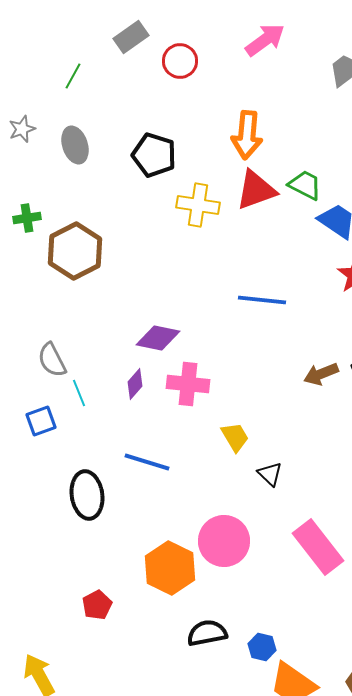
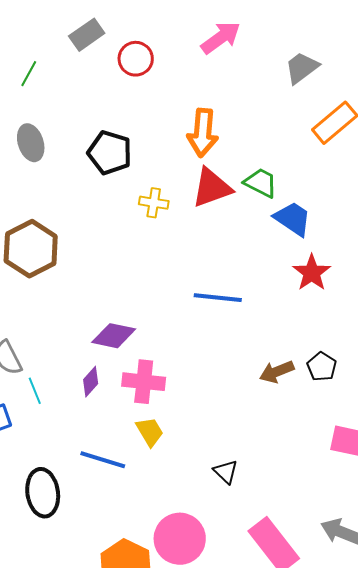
yellow cross: (198, 205) -> (154, 203), size x0.7
yellow trapezoid: (235, 437) -> (150, 432), moved

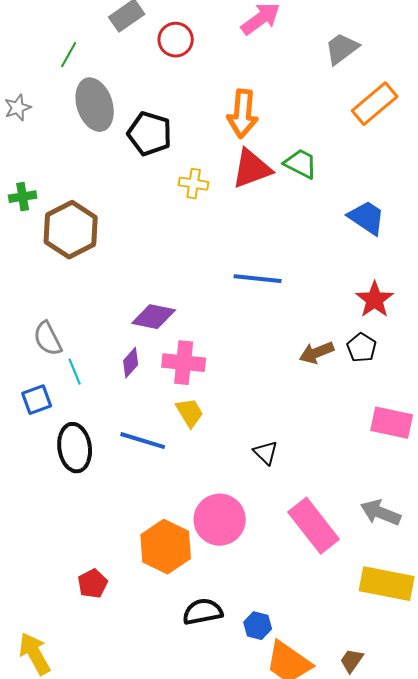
gray ellipse: (31, 143) -> (95, 105), moved, size x1.4
blue trapezoid: (293, 219) -> (367, 218), moved
red star: (312, 273) -> (375, 300), moved
black ellipse: (43, 493) -> (75, 448), moved

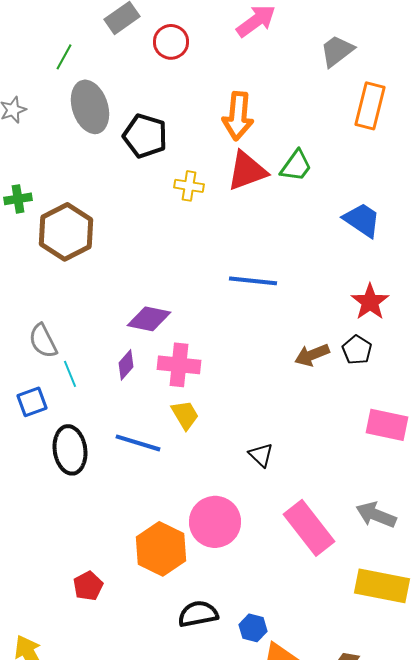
orange rectangle: (375, 104) -> (370, 106), turned -36
green trapezoid: (301, 164) -> (296, 166), turned 99

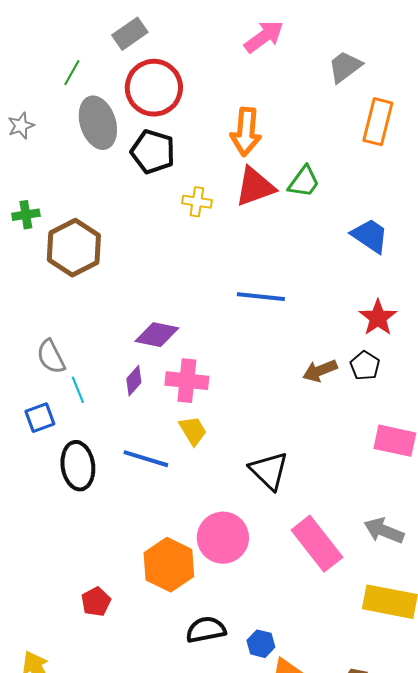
red circle: (171, 42) -> (154, 88), moved, size x1.6
black triangle: (261, 455) -> (269, 471), size x1.6

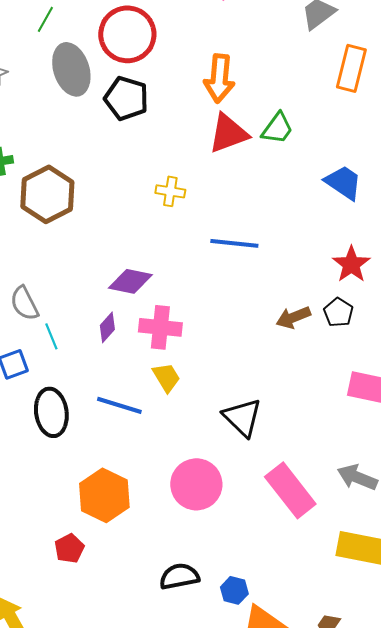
yellow cross: (197, 202) -> (170, 191), moved
orange hexagon: (169, 565) -> (104, 495), moved

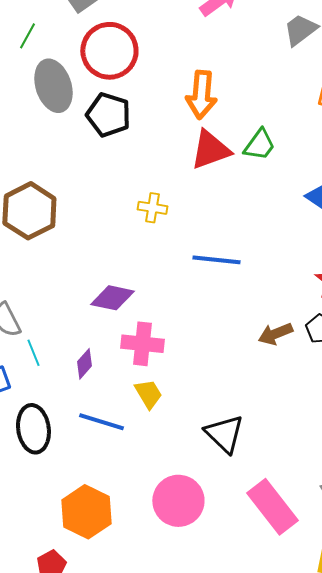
purple diamond: (107, 327) -> (84, 364), moved

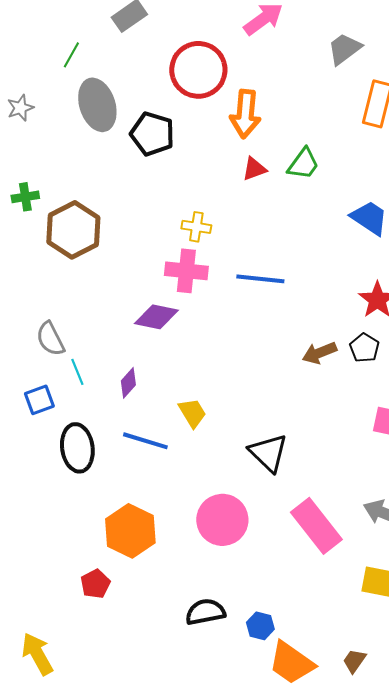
red circle: (109, 51) -> (198, 70), moved
red triangle: (210, 150) -> (254, 169), size x0.6
pink cross: (142, 344) -> (186, 271), moved

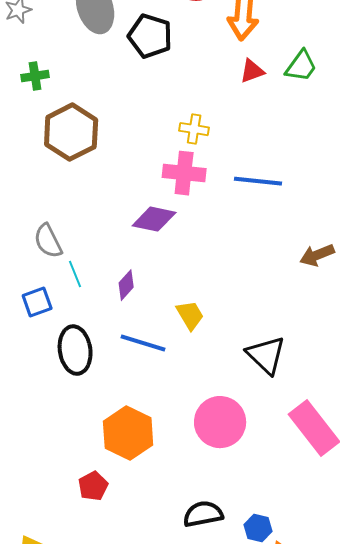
green cross: (25, 197) -> (35, 76), moved

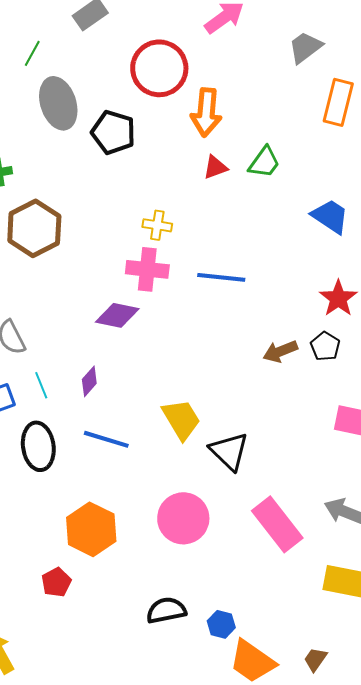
cyan line: (75, 274) -> (41, 385), moved
yellow trapezoid: (190, 315) -> (181, 419), moved, size x1.4

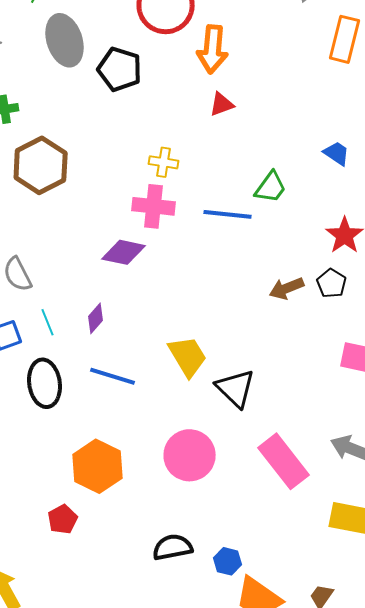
green trapezoid: (264, 162) -> (271, 187), moved
blue trapezoid: (330, 216) -> (337, 153), size x0.7

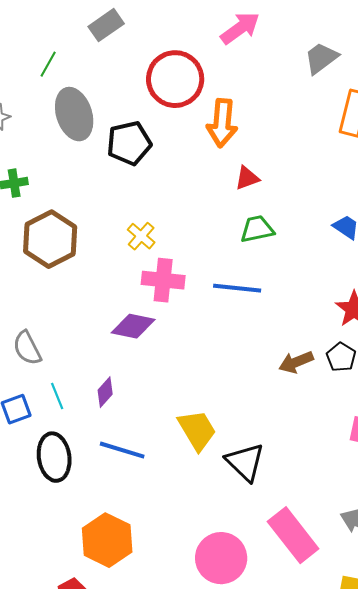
black pentagon: (120, 69) -> (129, 143), turned -30
red triangle: (222, 104) -> (247, 178), moved
yellow cross: (164, 162) -> (141, 236), moved, turned 32
green trapezoid: (271, 187) -> (257, 229), moved, turned -138
pink circle: (190, 455) -> (221, 558), moved

